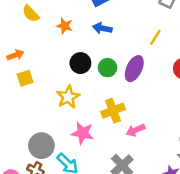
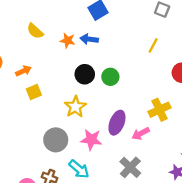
blue arrow: (102, 28) -> (89, 39), moved
purple ellipse: (134, 69) -> (117, 123), moved
yellow cross: (113, 111) -> (159, 110), moved
gray circle: (41, 146) -> (56, 140), moved

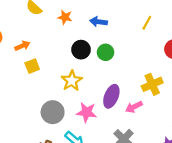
blue arrow: (89, 39) -> (98, 22), moved

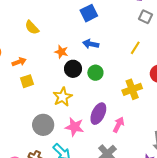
orange star: (65, 17) -> (61, 52), moved
yellow cross: (152, 84) -> (132, 89), moved
pink arrow: (134, 107) -> (118, 125), turned 140

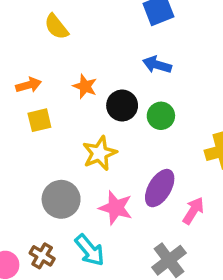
orange star: (61, 52) -> (85, 86), moved

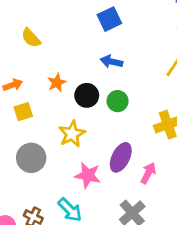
orange star: (85, 86) -> (57, 83), turned 30
gray circle: (61, 199) -> (31, 158), moved

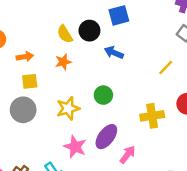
yellow semicircle: (31, 38) -> (65, 34), moved
black circle: (87, 95) -> (89, 31), moved
green circle: (118, 101) -> (103, 95), moved
gray circle: (31, 158) -> (23, 110), moved

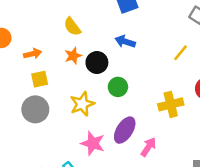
black circle: (89, 31) -> (97, 63), moved

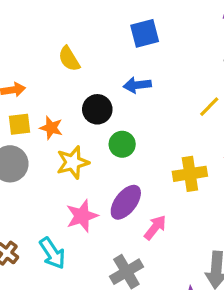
blue arrow: (125, 42) -> (137, 85), turned -30
orange star: (73, 56) -> (51, 128), moved, turned 30
pink star: (93, 143) -> (82, 216), turned 30

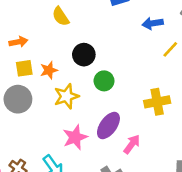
blue arrow: (137, 85) -> (153, 23), moved
orange star: (51, 128) -> (49, 70), turned -30

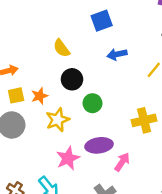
yellow semicircle: (61, 16) -> (62, 48), moved
blue arrow: (153, 23) -> (117, 54), moved
purple ellipse: (108, 126) -> (99, 145), turned 50

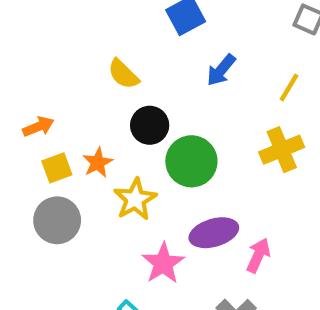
blue arrow: (117, 54) -> (221, 70), turned -30
green circle: (92, 103) -> (191, 161), size x1.5
yellow cross: (144, 120) -> (282, 150), moved

